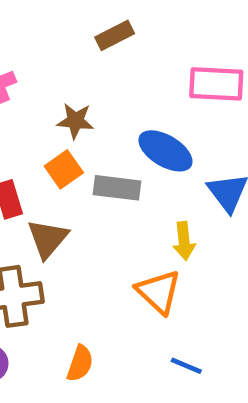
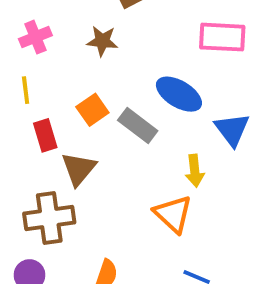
brown star: (75, 121) -> (102, 41), moved
gray rectangle: (117, 188) -> (138, 126), turned 30

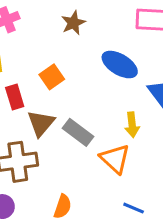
brown star: (102, 41) -> (73, 23), moved, turned -30
gray rectangle: (138, 126) -> (78, 132), moved

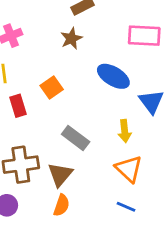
brown triangle: (41, 123) -> (60, 174), moved
orange triangle: (115, 159) -> (129, 169), moved

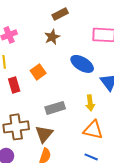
gray rectangle: (76, 138) -> (55, 108), turned -54
orange triangle: (129, 169) -> (93, 130), turned -30

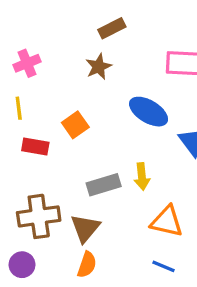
red rectangle: (14, 85) -> (35, 146), turned -63
yellow arrow: (90, 103) -> (142, 176), moved

